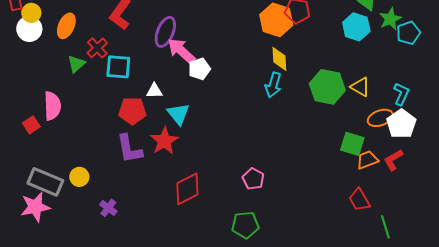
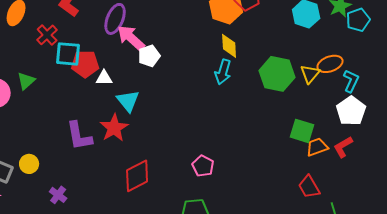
green triangle: (76, 64) -> (26, 81), moved
yellow triangle: (360, 87) -> (310, 74), turned 40
red pentagon: (132, 111) -> (85, 64), moved
orange ellipse: (380, 118) -> (330, 64), moved

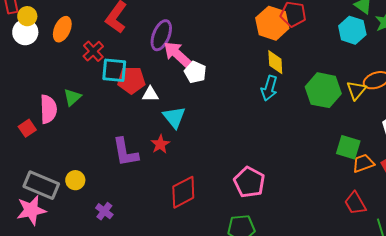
white pentagon: (149, 56) -> (195, 72), turned -30
red star: (114, 128) -> (160, 144), size x0.7
pink pentagon: (203, 166) -> (249, 182), size x1.4

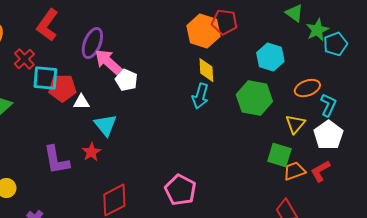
cyan hexagon: (352, 30) -> (270, 57), moved
yellow triangle: (356, 90) -> (295, 124), moved

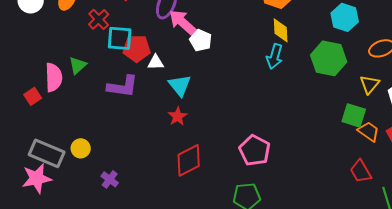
red star: (91, 152) -> (178, 116), moved
purple L-shape: (56, 160) -> (123, 86), moved, turned -72
orange trapezoid: (294, 171) -> (369, 131), turned 55

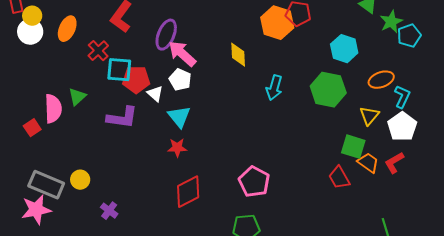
yellow diamond: (281, 30) -> (238, 55), moved
white pentagon: (201, 40) -> (180, 80), moved
white triangle: (156, 62) -> (155, 94), turned 42
red star: (178, 116) -> (177, 148), turned 30
red trapezoid: (361, 171) -> (339, 178), moved

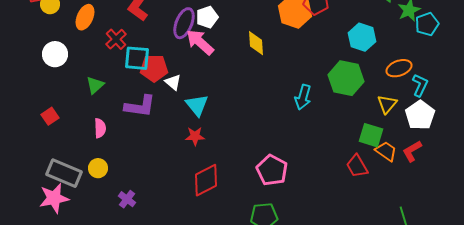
white circle: (30, 32) -> (55, 54), moved
white pentagon: (180, 80) -> (207, 17), moved, turned 30
cyan arrow: (274, 88) -> (303, 97), moved
pink semicircle: (53, 109) -> (100, 128), moved, size x0.7

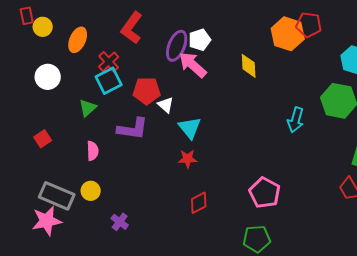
cyan square: (137, 58) -> (109, 81), moved, turned -32
red diamond: (206, 180) -> (199, 203), size x0.7

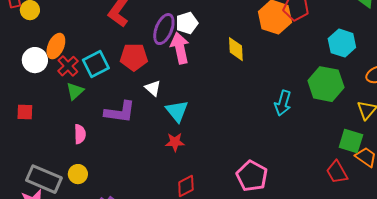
orange ellipse: (78, 40) -> (56, 46), moved
red cross: (109, 62) -> (68, 66), moved
pink arrow: (193, 65) -> (180, 48), turned 36
red pentagon: (147, 91) -> (134, 57), moved
red square: (43, 139) -> (25, 112), moved, turned 36

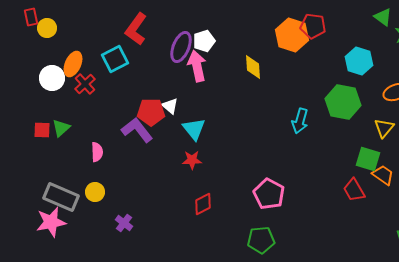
red pentagon: (134, 57) -> (151, 112), moved
cyan square: (96, 64) -> (115, 59), moved
green triangle: (75, 91) -> (61, 128), moved
purple L-shape: (120, 112) -> (137, 130), turned -136

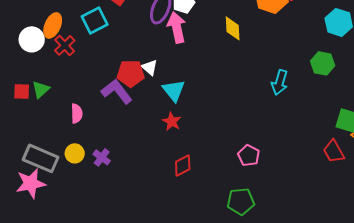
green hexagon: (343, 102) -> (323, 63), size x0.7
red star: (192, 160) -> (172, 121), turned 30
pink pentagon: (269, 194) -> (249, 155), size x0.7
purple cross: (124, 223) -> (102, 157), moved

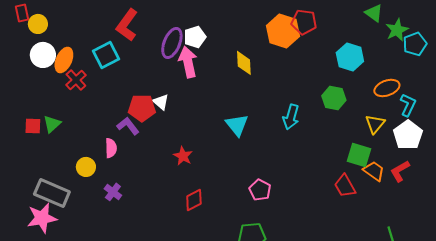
white circle: (32, 39) -> (43, 55), moved
cyan triangle: (174, 90) -> (237, 125), moved
purple L-shape: (117, 91) -> (128, 126), size x0.7
pink semicircle: (77, 113) -> (111, 148), moved
yellow circle: (75, 153) -> (86, 167), moved

